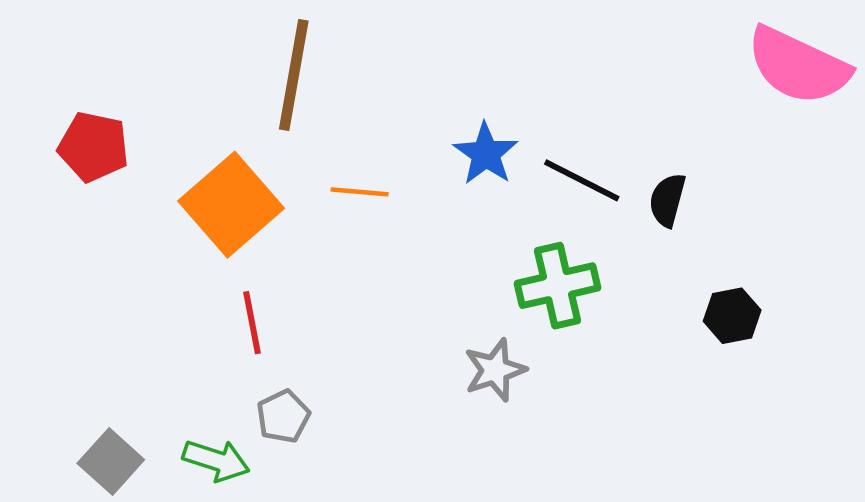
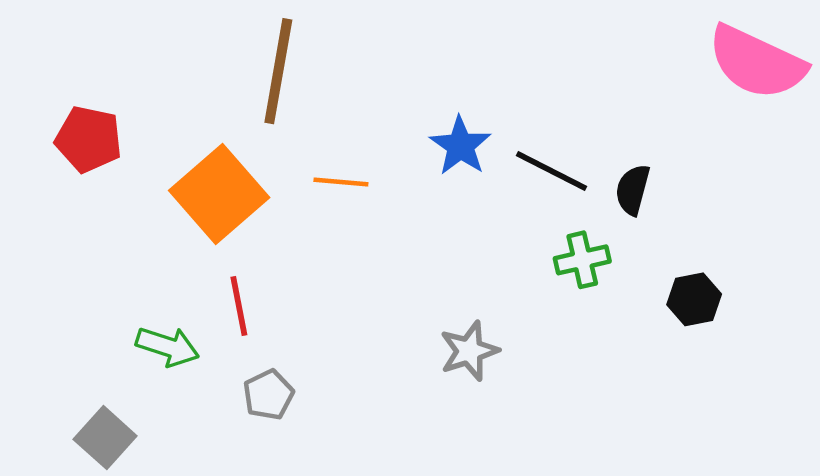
green cross: (557, 286) -> (582, 260), moved, size x0.7
green arrow: (216, 460) -> (168, 347), moved

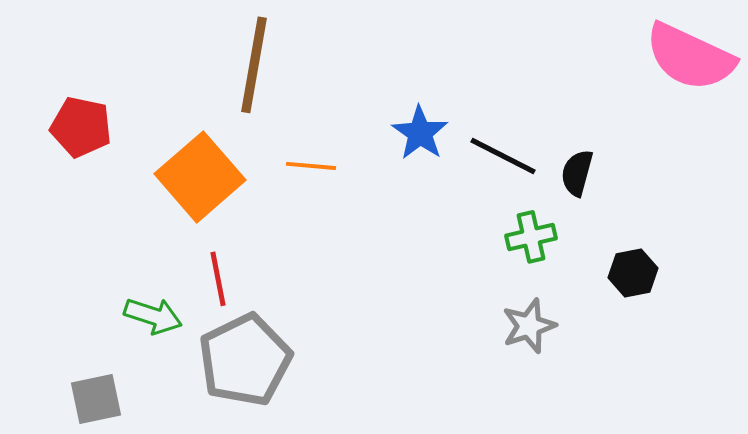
gray star: (469, 351) -> (529, 326), moved
gray pentagon: (268, 395) -> (245, 360), size x2.0
gray square: (105, 438) -> (96, 399), turned 36

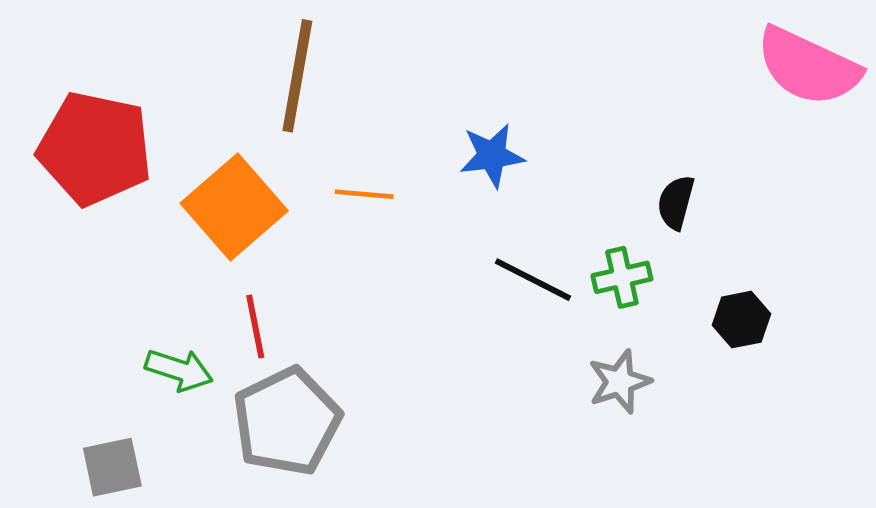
red pentagon: (81, 127) -> (95, 148), size x1.6
blue star: (420, 133) -> (492, 156), turned 30
black line: (503, 156) -> (533, 280), moved

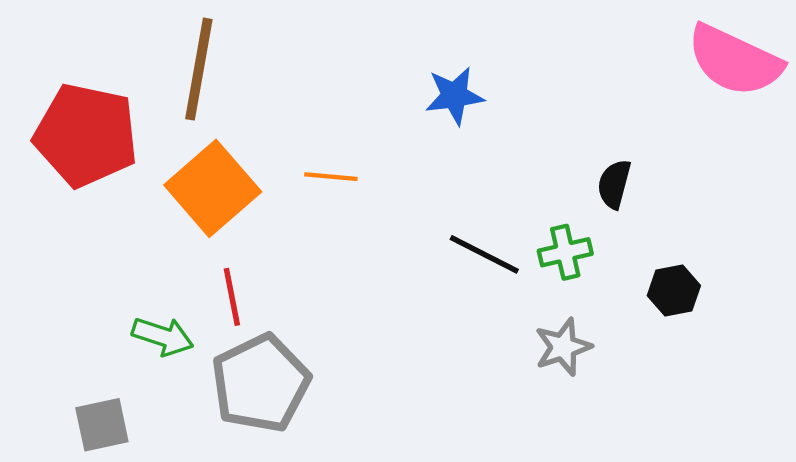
brown line: (297, 76) -> (199, 69), moved
blue star: (492, 156) -> (454, 96), moved

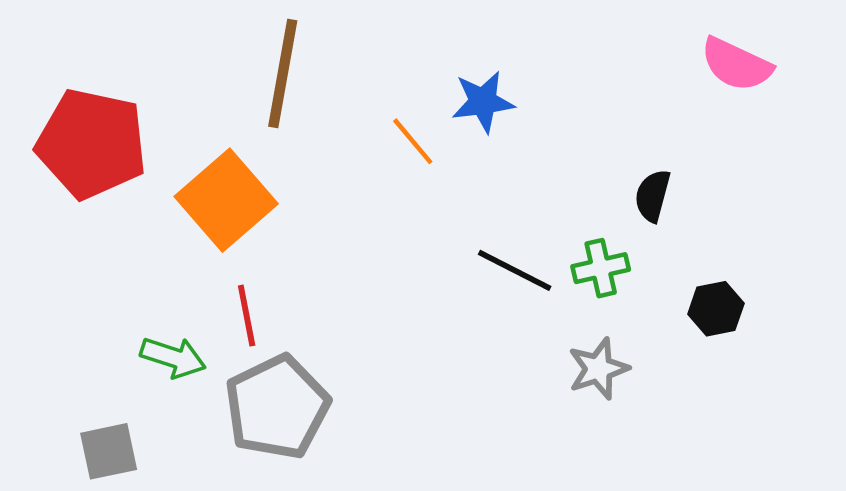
pink semicircle: (735, 61) -> (736, 64), moved, size x0.7
brown line: (199, 69) -> (283, 73), moved
orange line: (331, 177) -> (413, 141), moved, turned 45

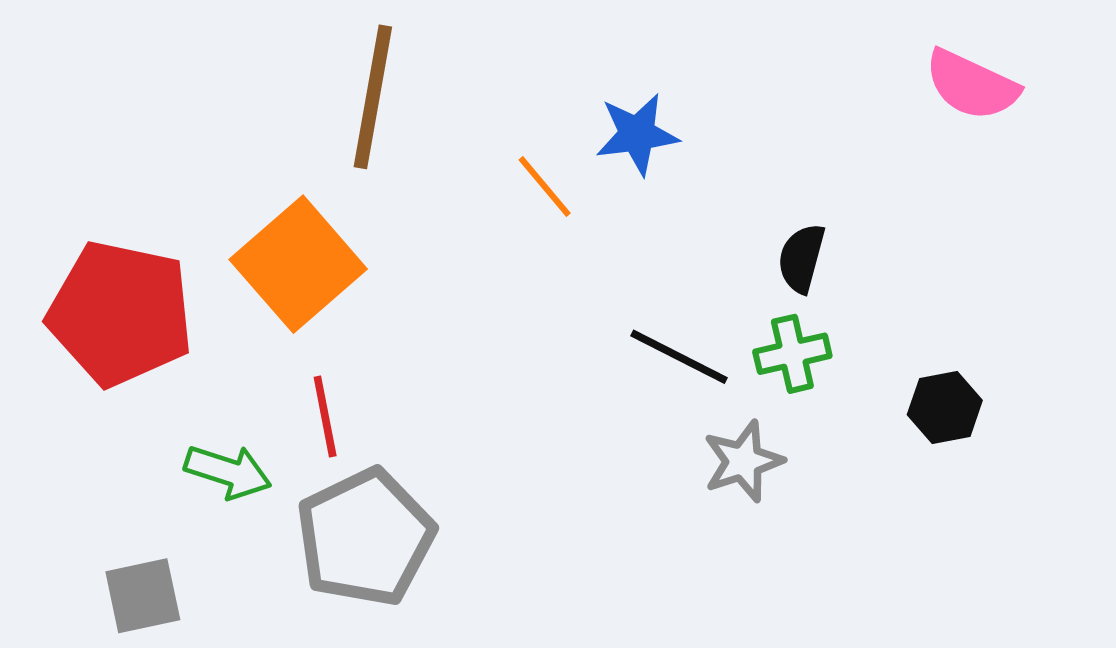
red pentagon: (92, 144) -> (120, 313), moved
black semicircle: (653, 196) -> (801, 258), moved
gray star: (598, 369) -> (743, 461), moved

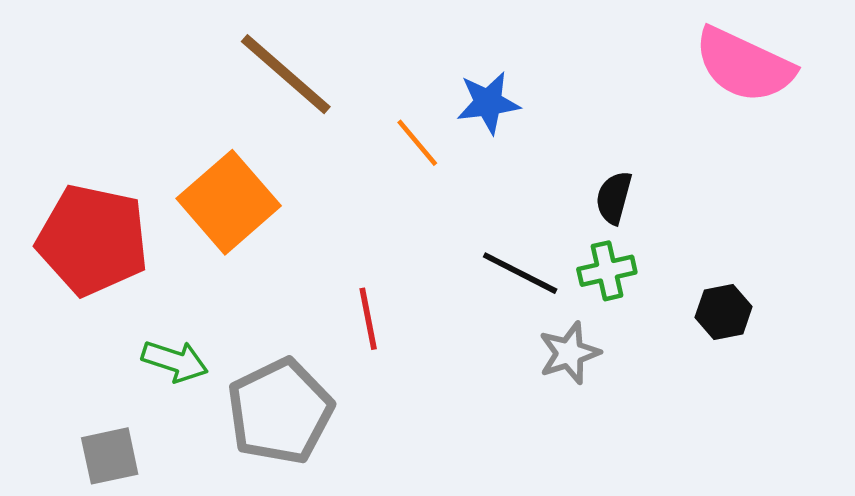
pink semicircle: (972, 85) -> (744, 65), size x1.4
brown line: (373, 97) -> (286, 74), turned -59
red line: (325, 416) -> (368, 319), moved

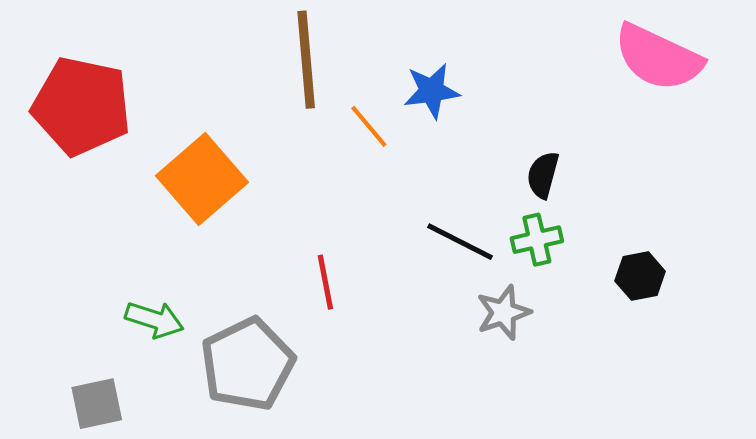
brown line: (286, 74) -> (306, 60), moved, turned 44
red pentagon: (93, 240) -> (82, 106), moved

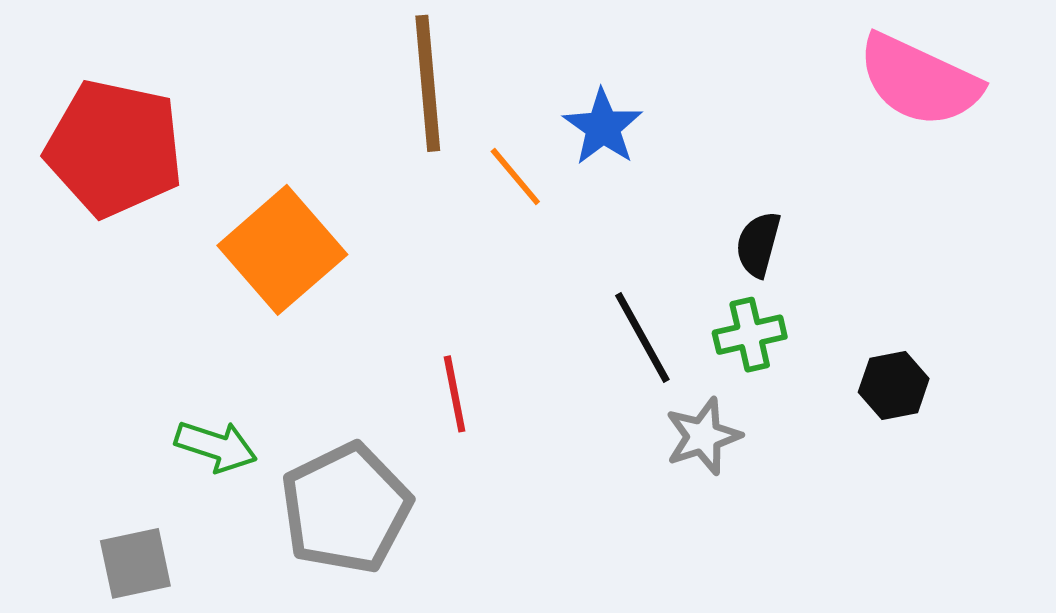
blue star: (432, 91) -> (603, 127), turned -30
black line: (460, 242) -> (642, 337), turned 34

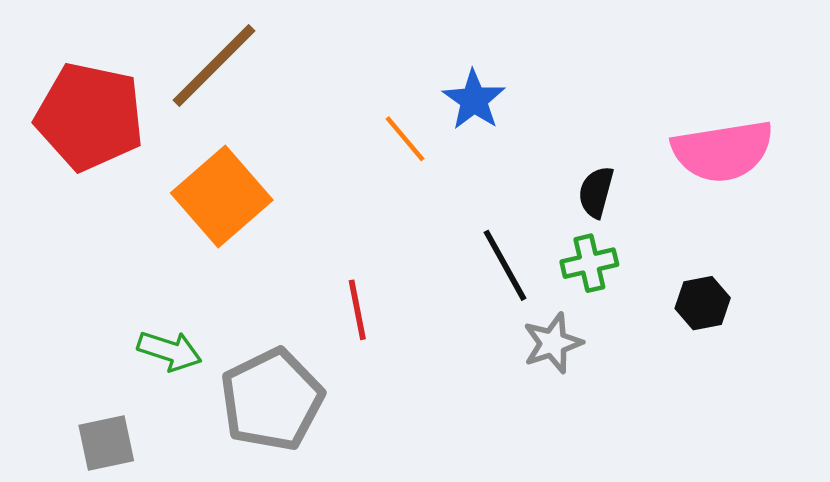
pink semicircle: (919, 80) -> (723, 151), moved, turned -34
brown line: (428, 83) -> (214, 65), moved, turned 50

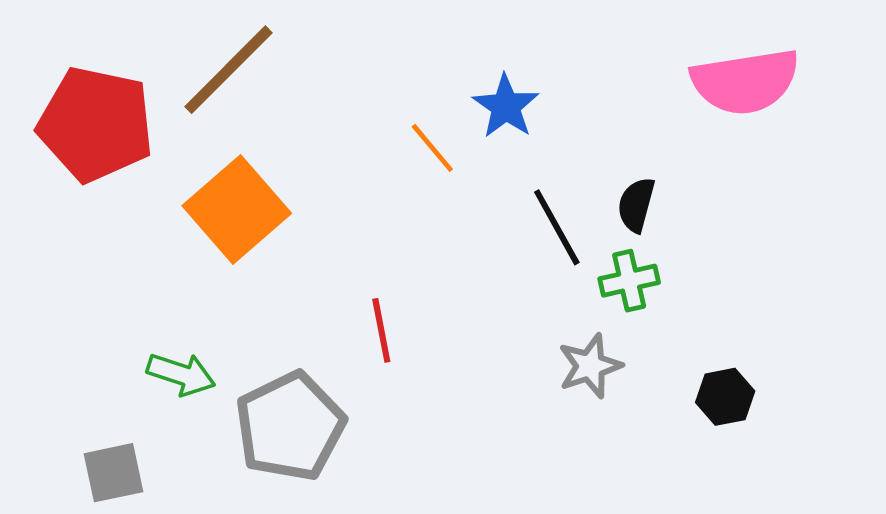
pink semicircle: (723, 151) -> (745, 81), moved
black line: (505, 265) -> (557, 227), moved
black hexagon: (703, 303) -> (725, 397), moved

